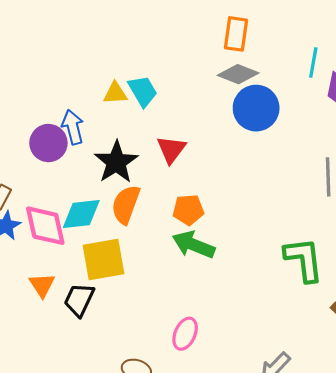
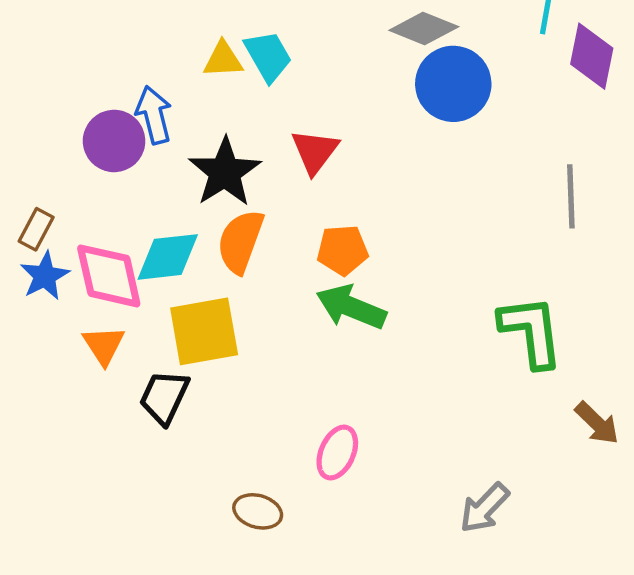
orange triangle: (42, 285) -> (104, 345), moved

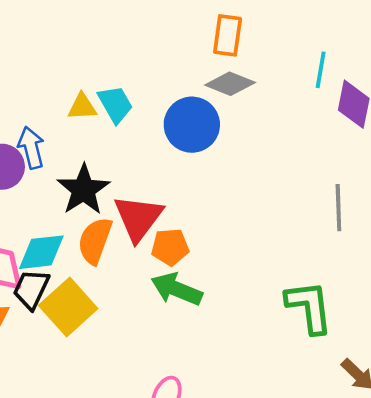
blue circle: (453, 84) -> (192, 125), moved
red triangle: (315, 151) -> (138, 218), moved, size x1.4
yellow square: (204, 331) -> (68, 307), turned -32
black trapezoid: (164, 397) -> (31, 289), moved

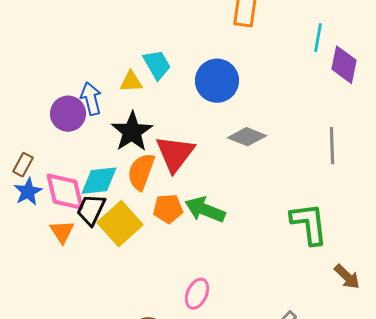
gray diamond: (230, 84) -> (247, 137), moved
yellow triangle: (82, 107) -> (131, 82), moved
orange pentagon: (170, 247) -> (168, 209), moved

